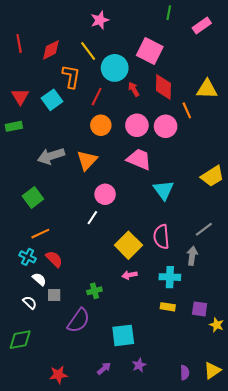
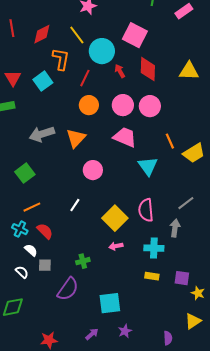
orange line: (187, 110) -> (170, 141), moved
white line: (92, 218) -> (75, 205), moved
yellow triangle: (212, 370) -> (193, 321), moved

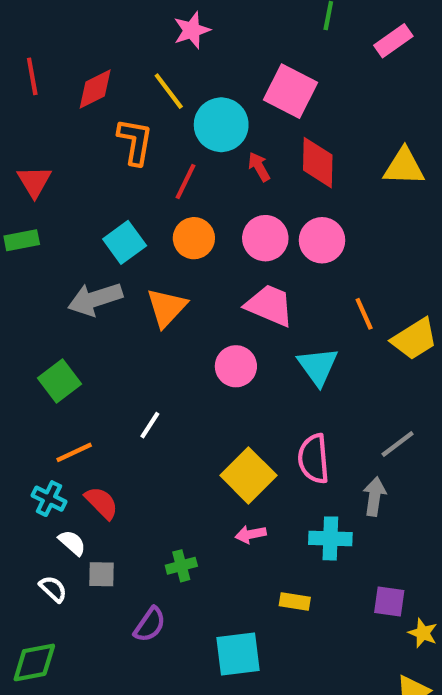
cyan square: (43, 81) -> (125, 242), moved
pink circle: (93, 170) -> (236, 366), moved
white line: (75, 205) -> (150, 425), moved
yellow rectangle: (152, 276) -> (295, 601), moved
purple semicircle: (68, 289) -> (150, 625), size x0.7

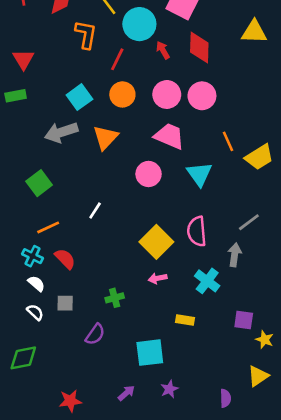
yellow triangle: (404, 167) -> (254, 32), moved
cyan cross: (330, 538) -> (207, 281), turned 35
white semicircle: (72, 543) -> (36, 283), moved

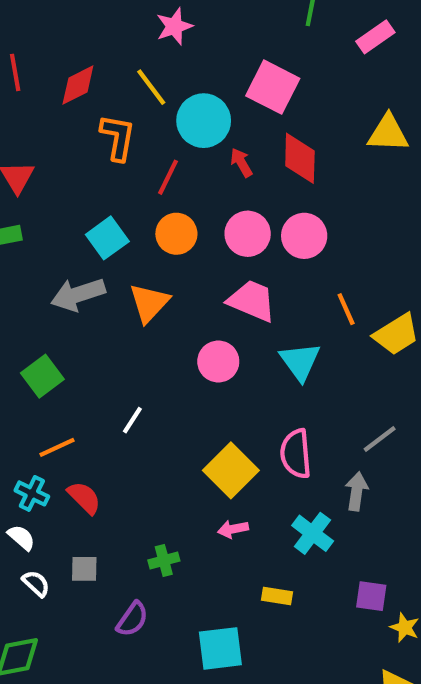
white semicircle: (36, 283) -> (21, 537), moved

